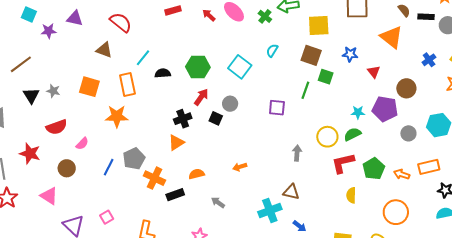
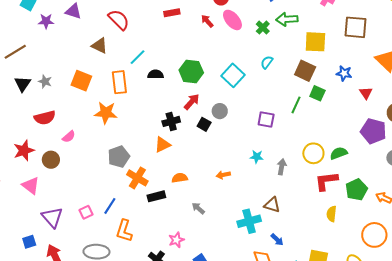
cyan star: (358, 112) -> (257, 157), moved
red star: (30, 153) -> (24, 150), moved, turned 30
blue line: (109, 167) -> (110, 206), moved

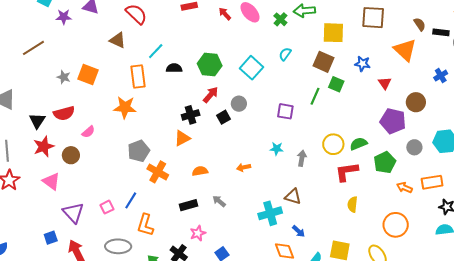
orange square: (81, 81) -> (88, 75), moved
black triangle: (23, 84) -> (37, 121), moved
black square: (204, 124) -> (223, 117), turned 32
green pentagon: (357, 190) -> (385, 162), moved
black rectangle: (156, 196) -> (189, 205), moved

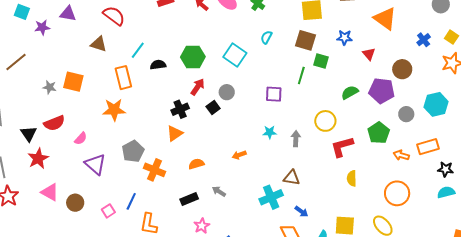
green semicircle: (358, 144) -> (350, 92), moved
brown circle: (71, 155) -> (75, 203), moved
purple triangle: (73, 213) -> (95, 164), moved

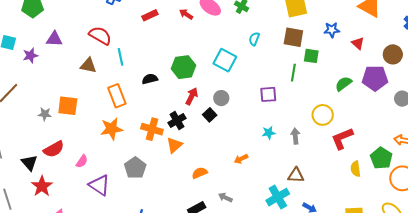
cyan line: (138, 50) -> (120, 57), moved, turned -42
green pentagon: (379, 133) -> (381, 158), moved
orange cross: (154, 170) -> (152, 129), moved

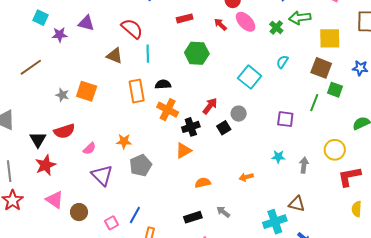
green hexagon: (184, 67) -> (197, 53), moved
black semicircle: (150, 79) -> (163, 84), moved
orange star: (112, 129) -> (124, 141), moved, size x0.7
orange cross: (152, 129) -> (168, 110), moved

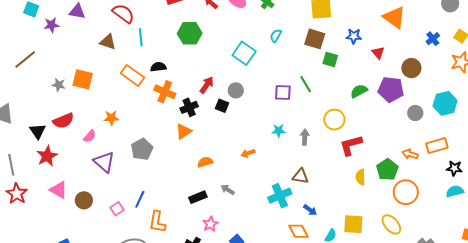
orange rectangle: (137, 91) -> (132, 75), turned -40
green line: (314, 103) -> (306, 84), moved, turned -48
black square: (224, 128) -> (222, 106), turned -32
orange star: (124, 141) -> (111, 118), moved

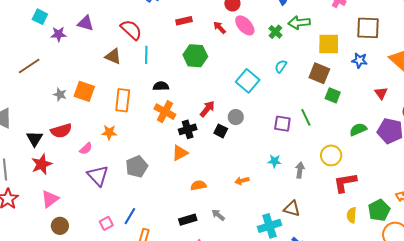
blue star: (354, 36) -> (359, 60), moved
orange rectangle: (132, 75) -> (123, 100), moved, turned 55
pink triangle: (59, 190) -> (50, 199), turned 48
brown circle: (84, 200) -> (60, 226), moved

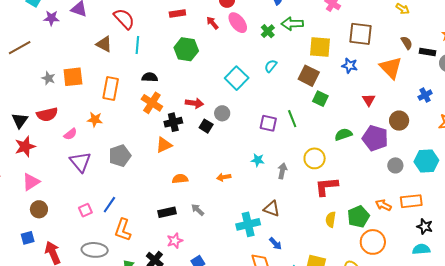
orange square: (84, 91) -> (73, 77), turned -30
red arrow: (207, 109) -> (194, 103), turned 54

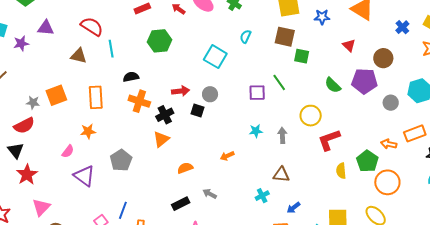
red semicircle: (47, 114) -> (24, 126), moved
green semicircle: (343, 134) -> (333, 85), turned -102
cyan cross: (248, 224) -> (262, 196), size x0.6
blue arrow: (275, 244) -> (293, 208), turned 112

